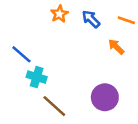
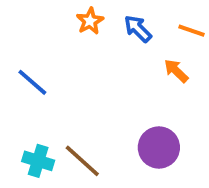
cyan cross: (37, 77) -> (38, 161), moved

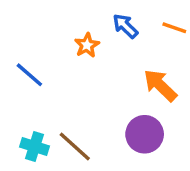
orange star: (90, 21) -> (87, 45), moved
orange arrow: (176, 71) -> (160, 85), moved, size x1.5

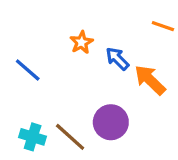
blue arrow: (125, 26) -> (117, 59), moved
purple circle: (145, 134) -> (111, 122), moved

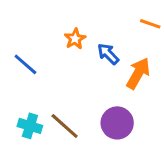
orange arrow: (150, 80) -> (138, 73), turned 76
purple circle: (111, 122) -> (117, 123), moved

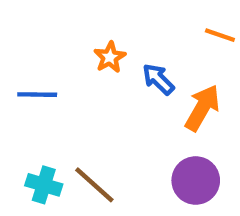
blue line: (25, 64) -> (37, 95), turned -40
purple circle: (117, 123) -> (196, 180), moved

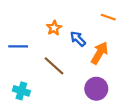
brown line: (94, 185) -> (54, 66), moved

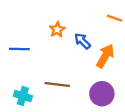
brown line: (54, 66) -> (57, 85), moved, turned -35

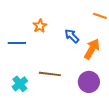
orange star: (57, 30) -> (40, 26), moved
cyan cross: (23, 96) -> (20, 84), turned 35

